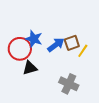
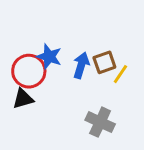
blue arrow: (56, 45) -> (81, 65), turned -36
black triangle: (30, 68) -> (23, 99), moved

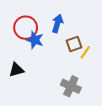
blue arrow: (81, 65) -> (57, 24), moved
red circle: (29, 71) -> (26, 28), moved

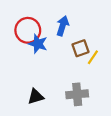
black triangle: (16, 70) -> (36, 97), moved
gray cross: (71, 86) -> (77, 94), turned -30

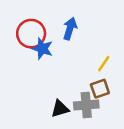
brown square: (81, 48) -> (100, 89), moved
black triangle: (36, 97) -> (60, 109), moved

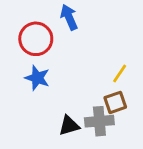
blue arrow: (70, 29) -> (69, 17), moved, turned -40
blue star: (42, 49) -> (37, 78), moved

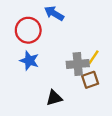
blue arrow: (69, 17) -> (54, 13), turned -36
gray cross: (99, 121) -> (78, 64), moved

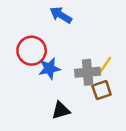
red circle: (28, 30) -> (32, 51), moved
blue star: (29, 61) -> (49, 68), moved, turned -30

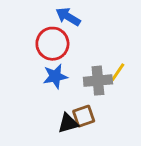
red circle: (32, 51) -> (52, 44), moved
brown square: (102, 90) -> (84, 116), moved

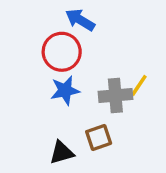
black triangle: (68, 123) -> (62, 153), moved

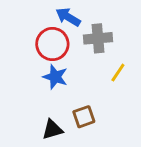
blue star: (65, 90) -> (55, 77), turned 30
gray cross: (115, 95) -> (98, 38), moved

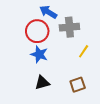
brown square: (84, 117) -> (78, 85), moved
black triangle: (52, 130) -> (42, 83), moved

